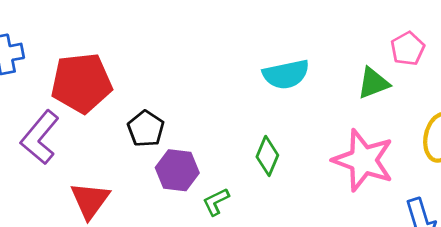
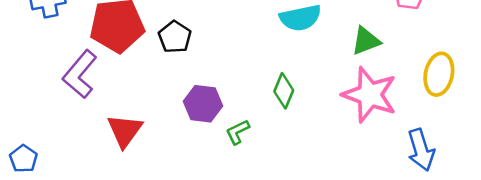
green triangle: (373, 83) -> (366, 41), moved
black pentagon: (146, 129) -> (175, 37), moved

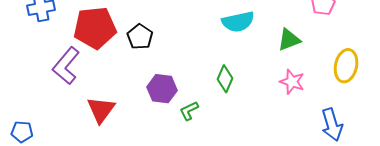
pink star: (370, 95) -> (292, 82), size x0.6
blue pentagon: (23, 159) -> (22, 132), turned -30

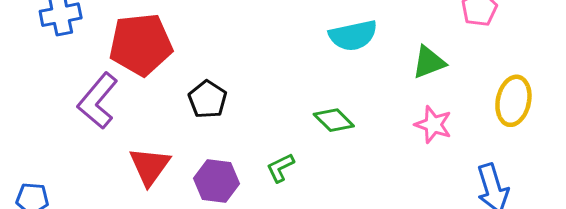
black pentagon: (140, 37) -> (208, 99), moved
green diamond: (225, 79) -> (334, 120), turned -68
purple hexagon: (162, 89) -> (216, 181), moved

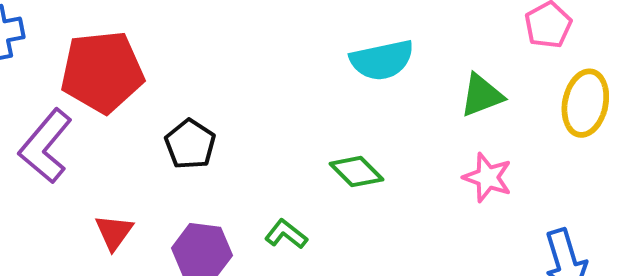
yellow ellipse: (513, 101) -> (585, 103), moved
red triangle: (150, 166) -> (114, 232), size x0.7
green L-shape: (280, 168) -> (286, 234), turned 64

